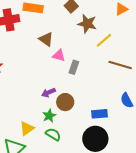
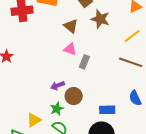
brown triangle: (46, 39) -> (71, 26), moved
yellow line: (104, 40) -> (132, 36), moved

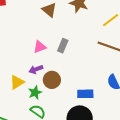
pink triangle: (70, 49) -> (40, 47), moved, turned -40
yellow triangle: (34, 120) -> (17, 82), moved

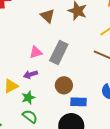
gray rectangle: (63, 46) -> (59, 52), size x1.6
brown circle: (52, 80) -> (64, 85), moved

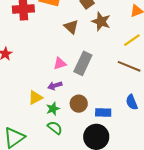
brown circle: (64, 85) -> (79, 104), moved

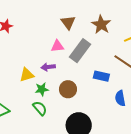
brown star: (101, 21) -> (101, 25), moved
brown triangle: (71, 27) -> (68, 22), moved
blue rectangle: (103, 112) -> (101, 76), moved

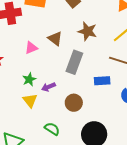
pink triangle: (57, 46) -> (31, 48), moved
yellow triangle: (27, 75) -> (30, 100), turned -35
green star: (42, 89) -> (29, 79), moved

